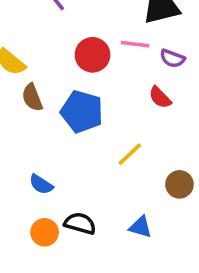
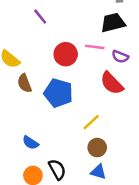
red semicircle: (160, 97) -> (112, 83), size x1.5
brown circle: (179, 184) -> (97, 148), moved
black semicircle: (80, 223) -> (57, 169), turned 45

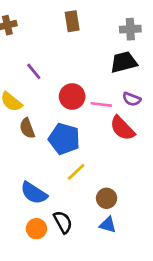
purple line: (40, 17) -> (34, 71), moved
pink line: (95, 47) -> (101, 104), moved
yellow line: (91, 122) -> (76, 172), moved
blue semicircle: (30, 143) -> (34, 193), size x1.5

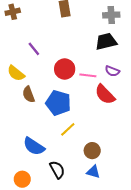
orange circle: (36, 229) -> (22, 179), moved

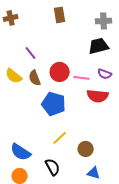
brown semicircle: (29, 94) -> (35, 78), moved
red semicircle: (105, 94) -> (98, 96), turned -40
yellow line: (68, 129) -> (60, 138), moved
blue semicircle: (34, 146) -> (21, 152), moved
blue triangle: (93, 172) -> (94, 173), moved

